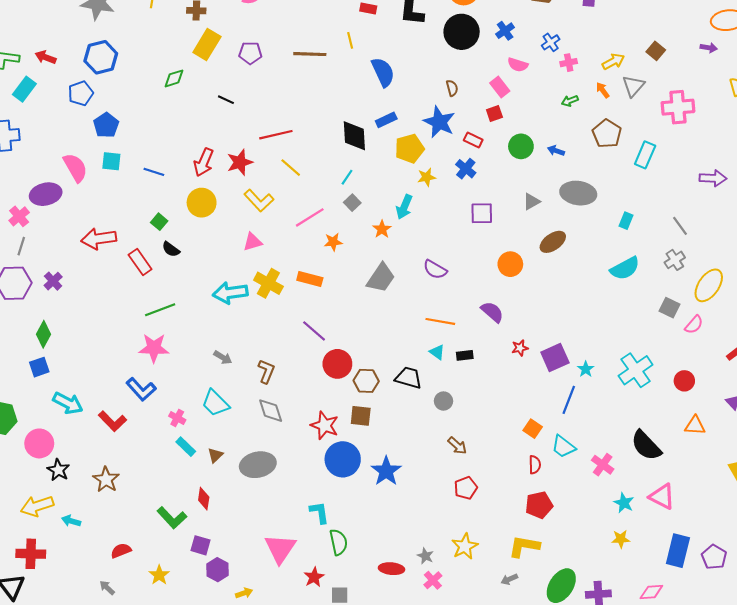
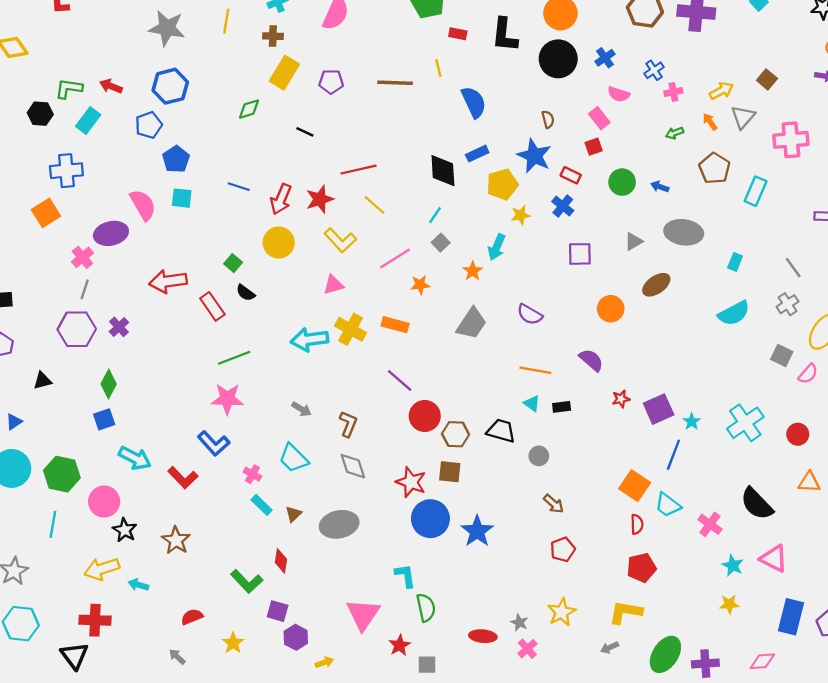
blue line: (154, 172) -> (239, 187), moved
orange square: (533, 429) -> (635, 486), size x1.5

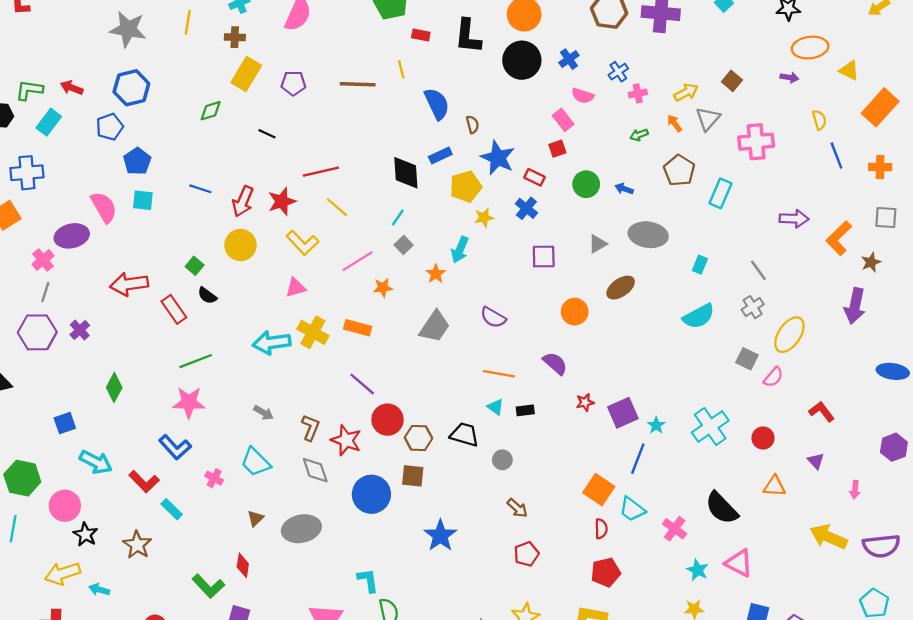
brown semicircle: (548, 119) -> (472, 124), moved
green diamond: (109, 384) -> (114, 387), moved
red star: (411, 482) -> (346, 440), moved
cyan rectangle: (262, 505) -> (172, 509), moved
blue circle: (430, 519) -> (371, 494), moved

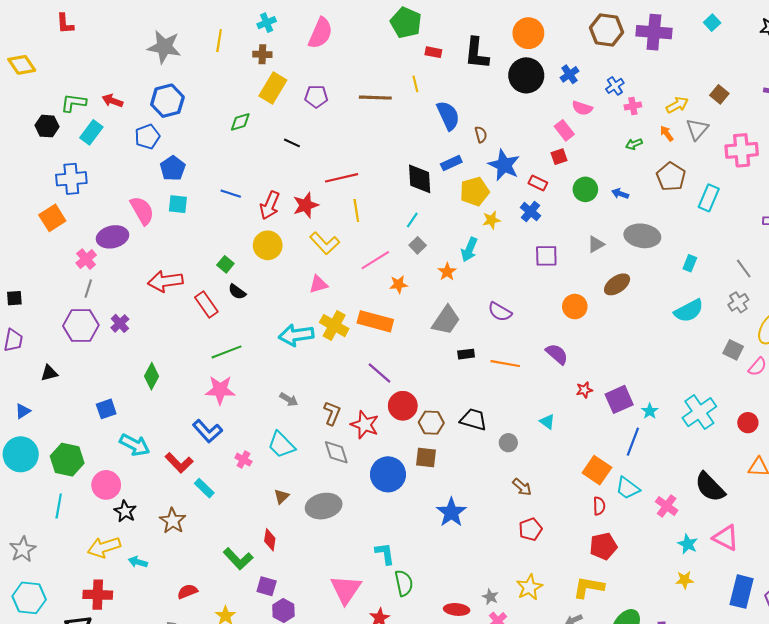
yellow line: (337, 207) -> (356, 210), turned 40
orange rectangle: (358, 328) -> (375, 321), size x1.4
cyan triangle: (495, 407) -> (547, 422), moved
black rectangle: (525, 410) -> (466, 354), moved

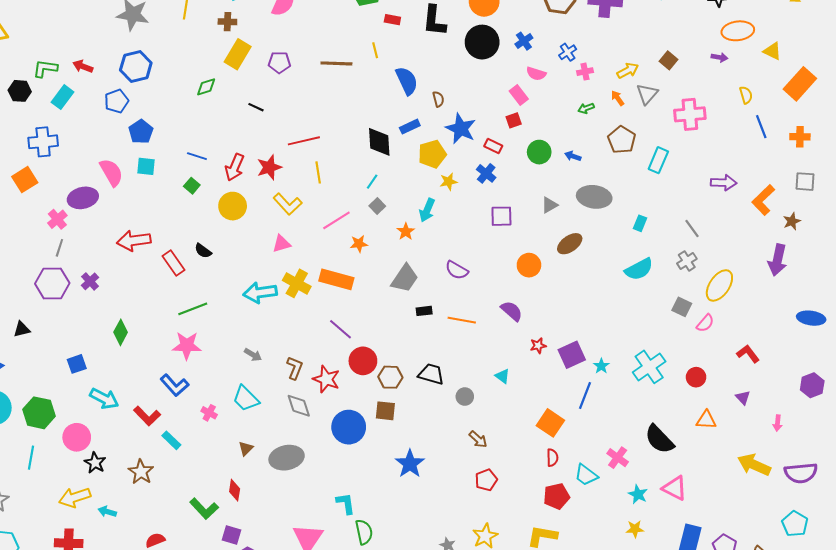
green square: (225, 264) -> (192, 186), moved
cyan trapezoid: (628, 488) -> (586, 475), moved

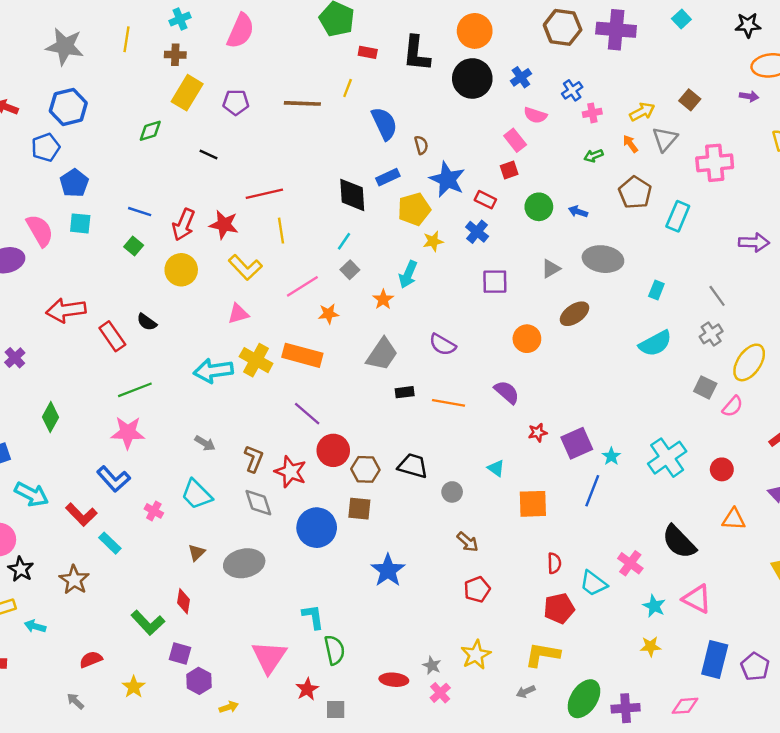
yellow line: (375, 50) -> (348, 88), turned 35
red star: (269, 167) -> (224, 225), turned 30
orange square: (550, 423) -> (533, 504), moved, turned -36

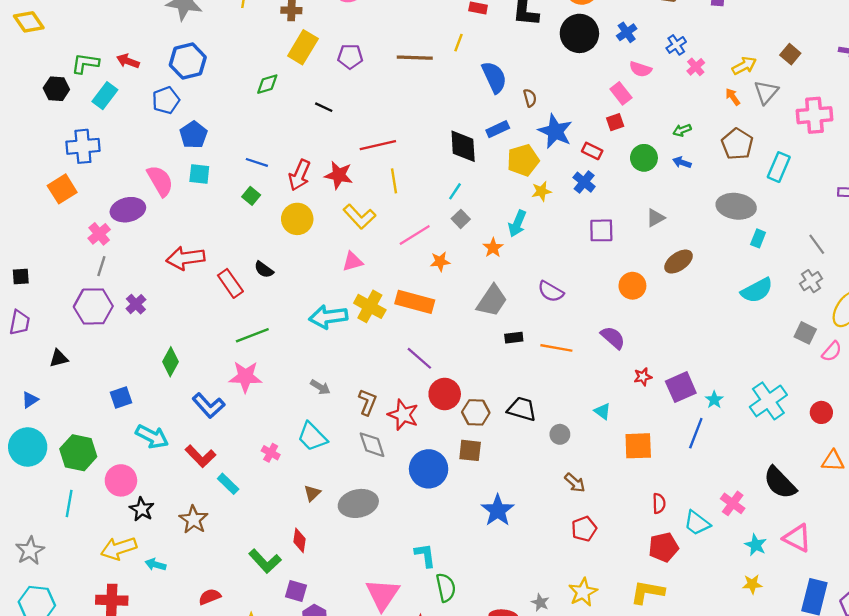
pink cross: (592, 113) -> (696, 67), turned -30
green arrow: (593, 156) -> (682, 130), moved
gray ellipse: (603, 259) -> (736, 206), moved
blue L-shape: (113, 479) -> (209, 406), moved

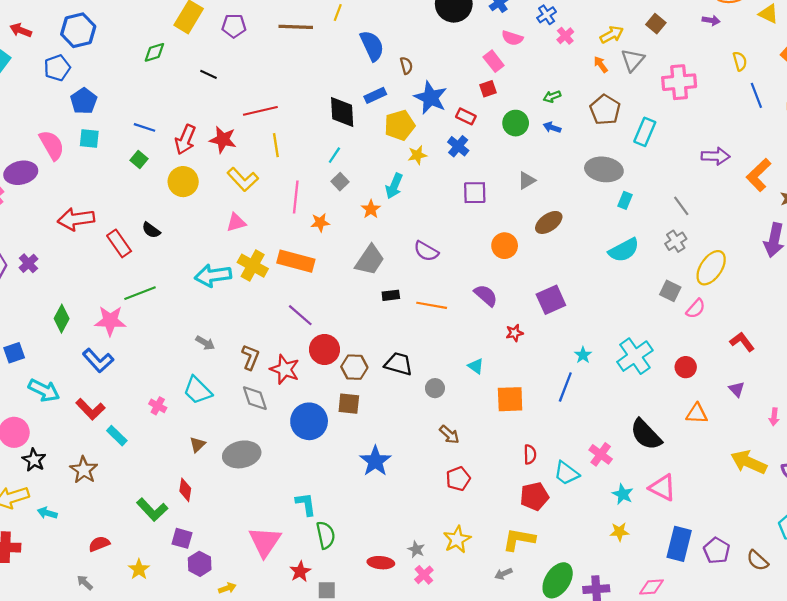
pink line: (415, 235) -> (296, 197), turned -52
pink star: (245, 377) -> (110, 321), moved
purple square: (681, 387) -> (551, 300), moved

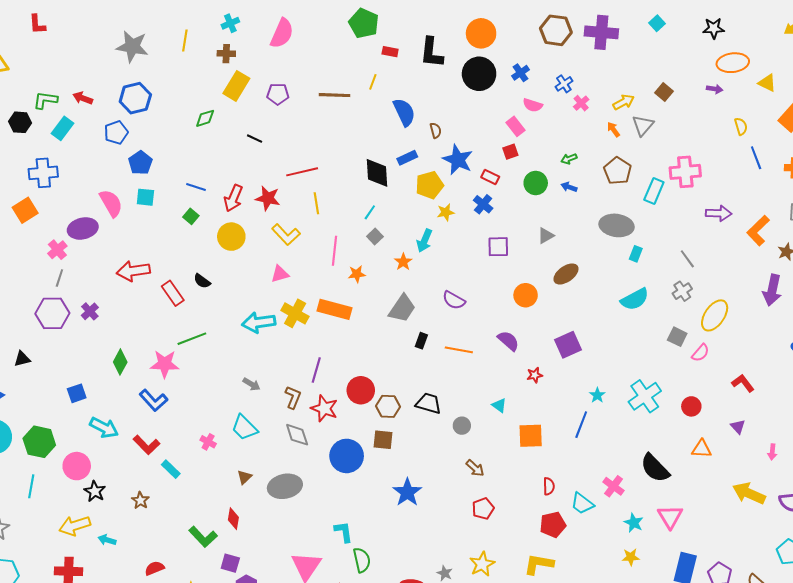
pink cross: (679, 82) -> (685, 172), moved
black rectangle: (391, 295) -> (421, 341), turned -63
purple line: (300, 315) -> (316, 370), moved, turned 65
brown star: (84, 470) -> (140, 500), size x0.7
pink triangle: (663, 488) -> (670, 517), turned 32

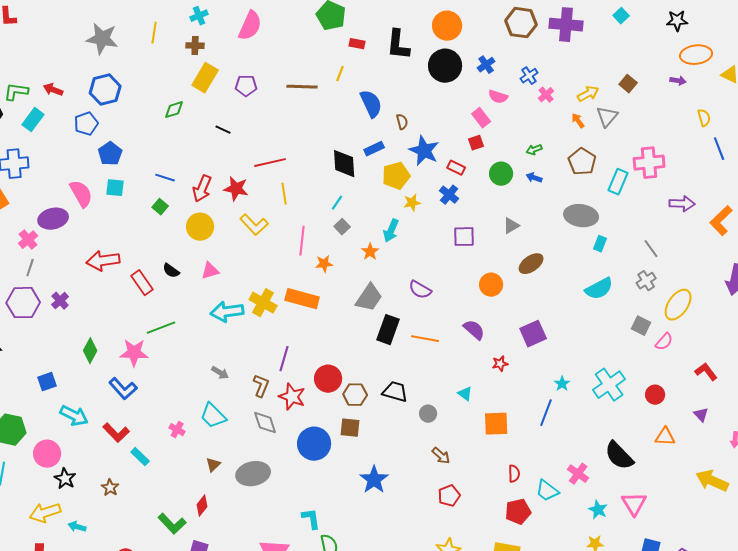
pink triangle: (280, 274) -> (210, 271), moved
black rectangle: (421, 341) -> (388, 330), size x1.8
red diamond: (233, 519) -> (202, 506), turned 30

